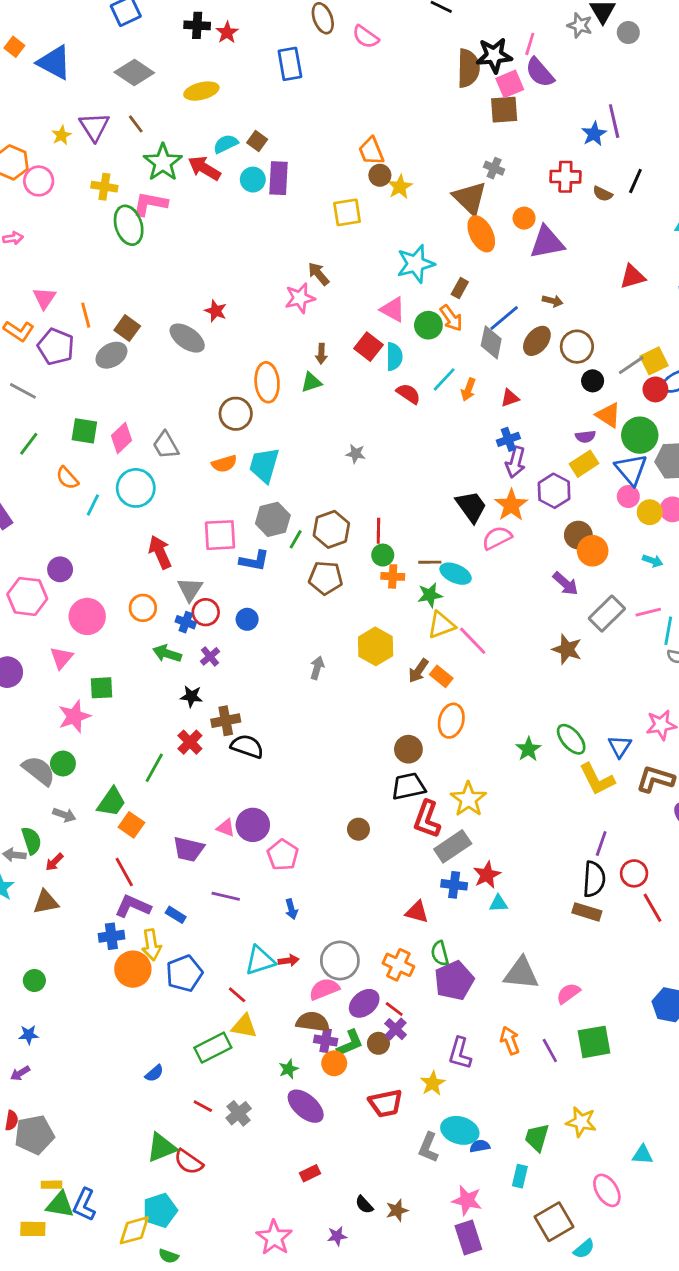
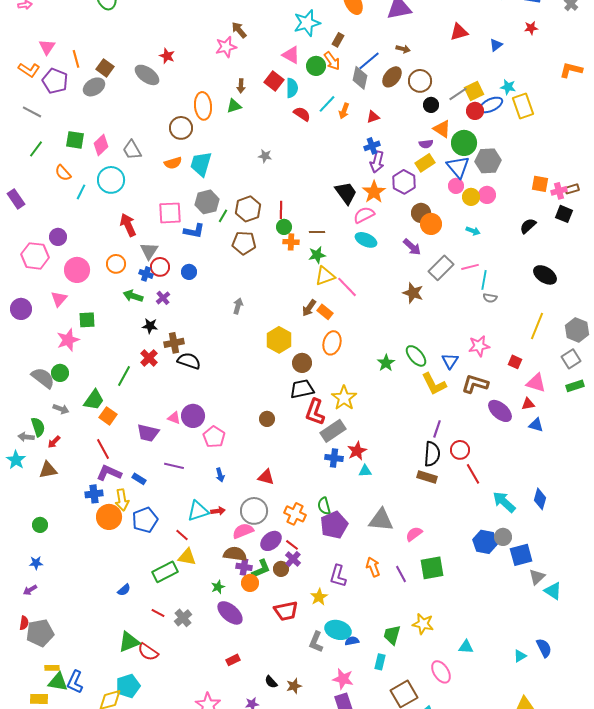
cyan ellipse: (456, 574) -> (366, 240), moved
yellow hexagon: (376, 646) -> (279, 340), moved
red triangle: (417, 912) -> (266, 477), moved

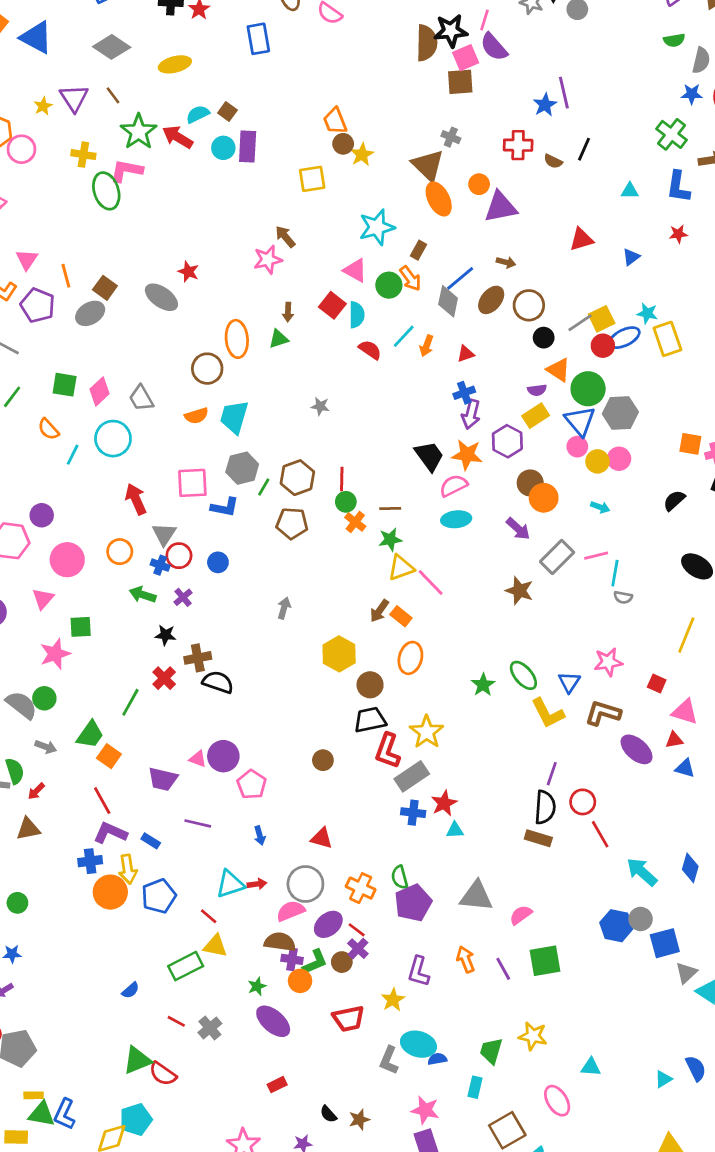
orange star: (374, 192) -> (467, 455), turned -30
cyan ellipse: (366, 240) -> (456, 519), turned -30
orange cross: (291, 242) -> (355, 522), turned 35

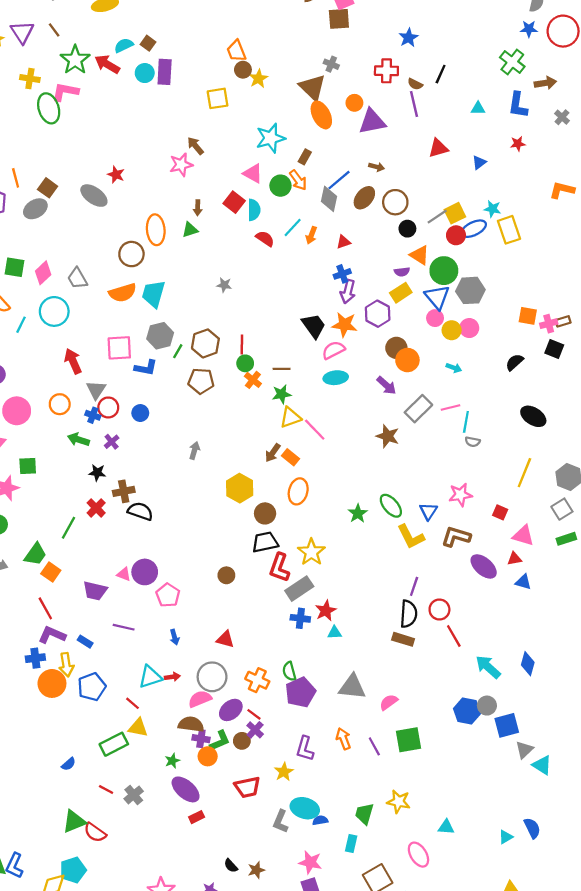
purple line: (564, 93) -> (414, 104), moved
orange semicircle: (196, 416) -> (123, 293), size x1.4
red rectangle: (277, 1085) -> (197, 817), moved

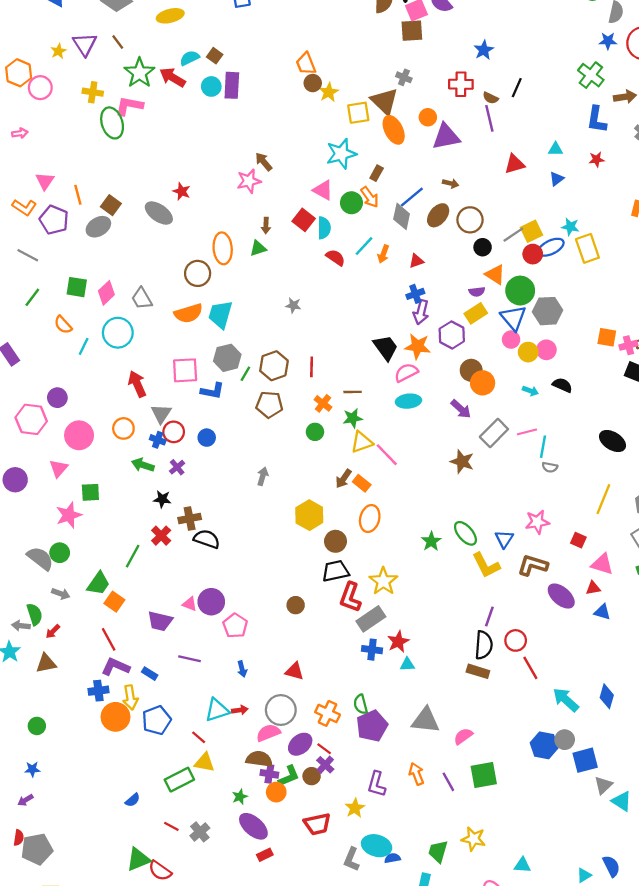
yellow square: (218, 98) -> (358, 113), moved
cyan triangle: (478, 108) -> (556, 149), moved
black semicircle: (515, 362) -> (562, 385), moved, turned 66
green circle: (245, 363) -> (315, 432), moved

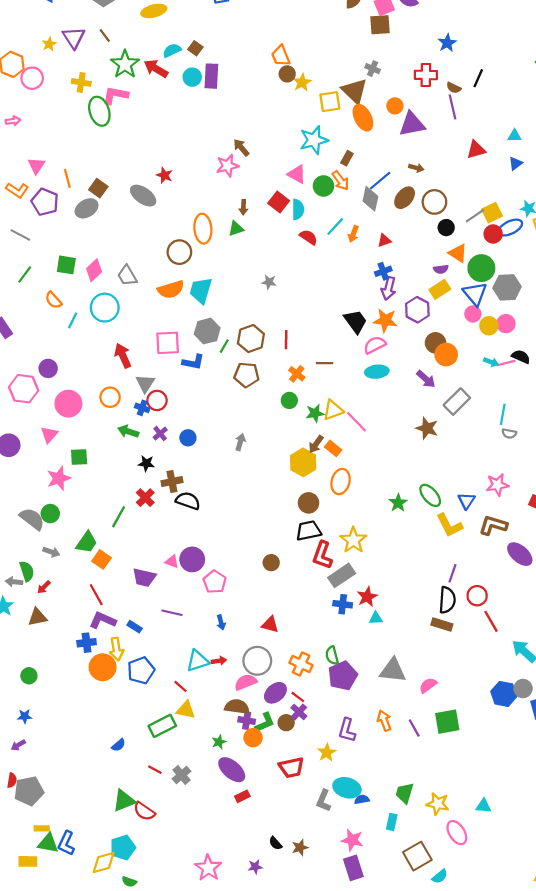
green star: (353, 418) -> (315, 413), moved
pink line: (527, 432) -> (506, 363), moved
blue circle: (207, 438) -> (188, 438), moved
yellow hexagon: (309, 515) -> (303, 462), moved
yellow star: (473, 839) -> (438, 804), moved

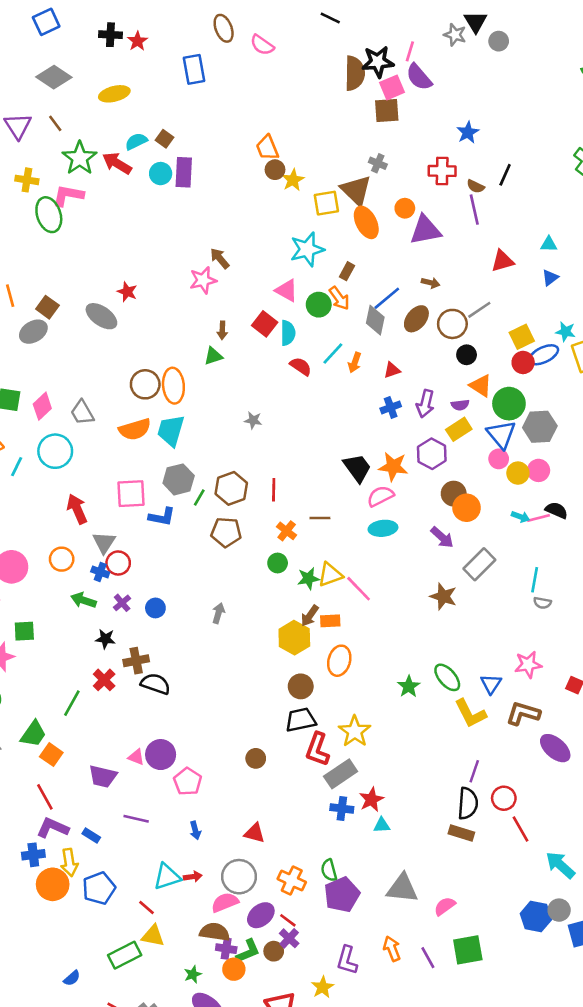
gray line: (475, 216) -> (479, 310), moved
orange ellipse: (203, 229) -> (173, 386), moved
purple arrow: (389, 288) -> (425, 404), moved
orange rectangle: (333, 448) -> (330, 621), turned -42

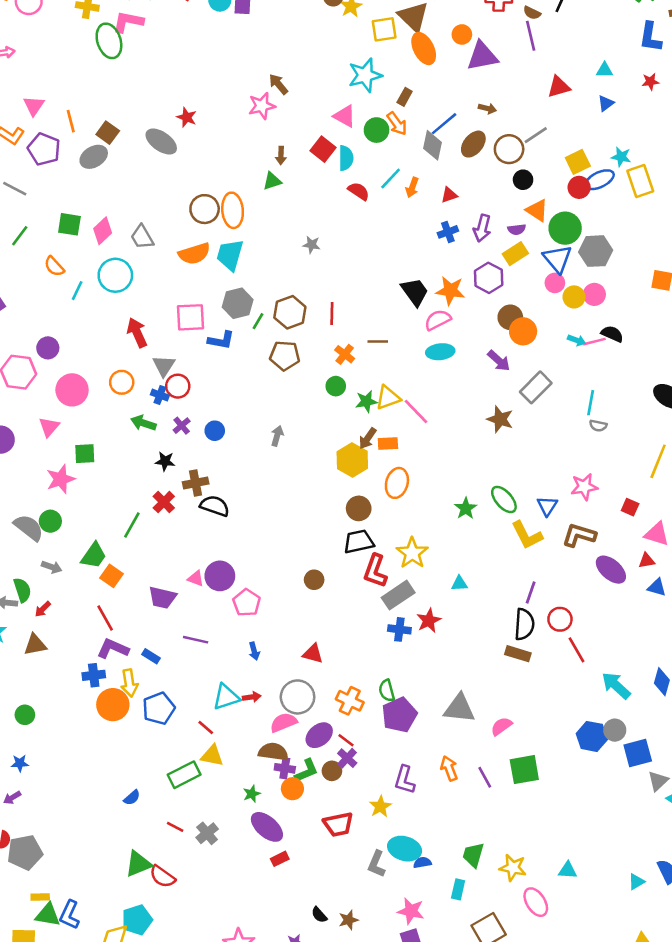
cyan triangle: (382, 825) -> (459, 584), moved

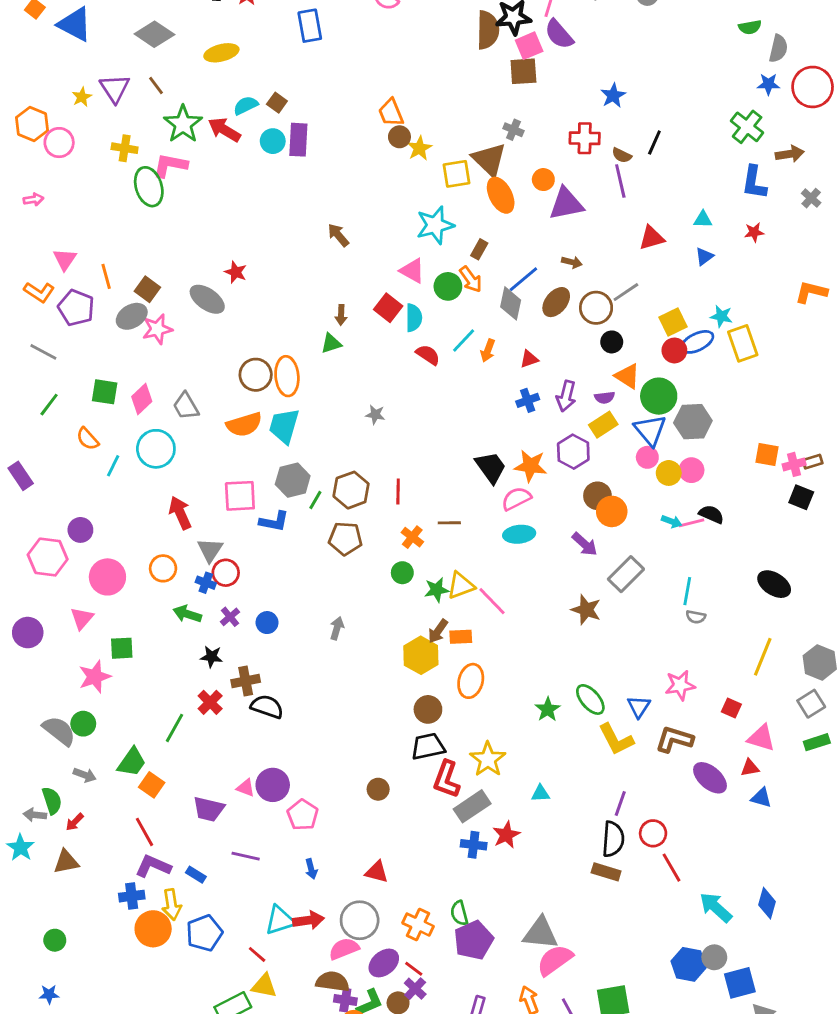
pink star: (262, 106) -> (157, 329), moved
red arrow: (252, 697) -> (308, 920), size x1.5
pink semicircle: (501, 726) -> (555, 960), moved, size x1.5

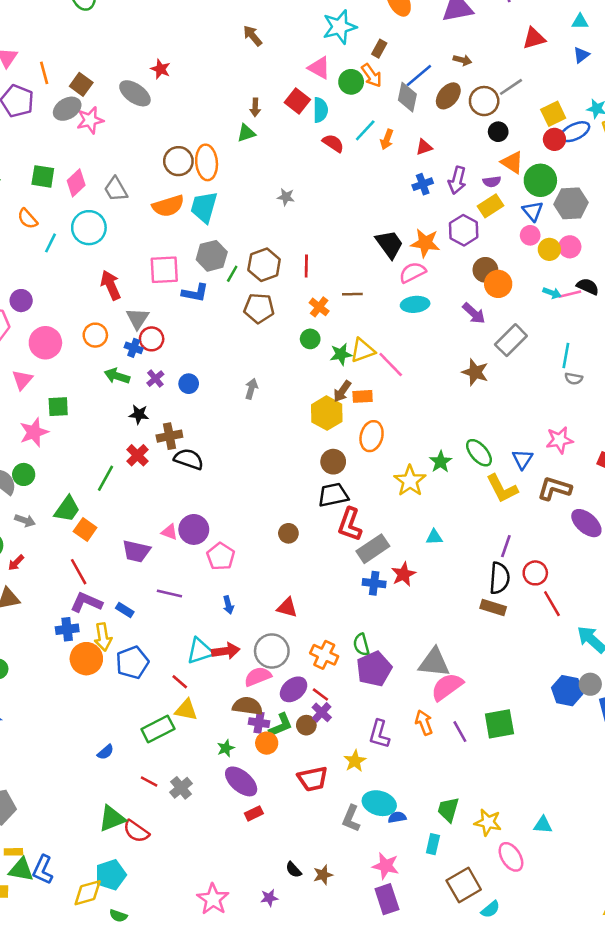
blue triangle: (650, 430) -> (533, 211), size x0.7
yellow star: (488, 759) -> (410, 481), moved

